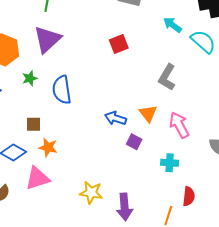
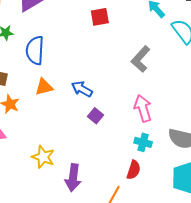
orange triangle: (148, 113) -> (44, 87), moved, turned 42
cyan cross: (170, 163) -> (143, 142), moved
red semicircle: (189, 196) -> (134, 170), moved

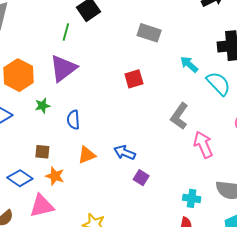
blue semicircle: (35, 50) -> (73, 120), size x0.7
pink arrow: (143, 108) -> (203, 145), moved

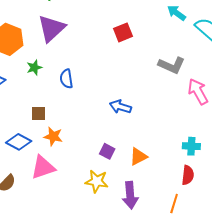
gray L-shape: (179, 116) -> (172, 65), turned -96
orange triangle: (87, 155) -> (138, 157), moved
purple square: (141, 178) -> (107, 151), moved

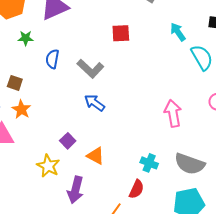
gray L-shape: (172, 65) -> (90, 69), moved
orange triangle: (138, 157) -> (96, 156), turned 36

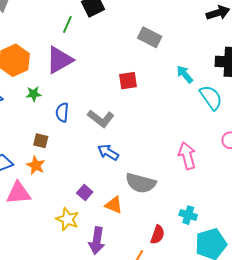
brown square: (15, 83) -> (41, 141), moved
cyan cross: (149, 163) -> (188, 215), moved
gray semicircle: (190, 164) -> (141, 183), moved

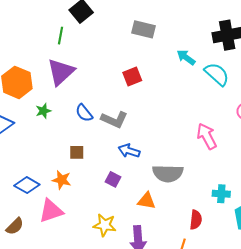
blue semicircle: (62, 112) -> (84, 113), moved, turned -30
brown square: (41, 141) -> (77, 152), moved
purple square: (85, 192) -> (113, 179), moved

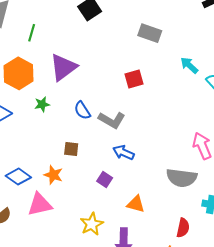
green line: (60, 36) -> (32, 33), moved
gray semicircle: (168, 173) -> (182, 178), moved
yellow star: (105, 225) -> (92, 224), turned 30

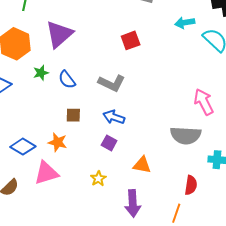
cyan arrow: (189, 65) -> (185, 23), turned -48
blue semicircle: (82, 110) -> (67, 80), moved
blue arrow: (123, 153) -> (114, 117), moved
yellow star: (92, 224) -> (98, 179), moved, size x0.7

